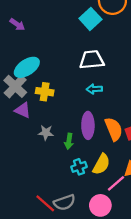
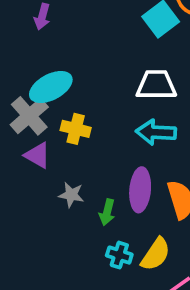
purple arrow: (17, 24) -> (42, 17), turned 64
cyan arrow: (94, 89) -> (156, 132), size x1.5
cyan cross: (79, 167) -> (119, 255), turned 32

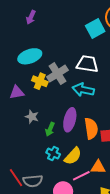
gray cross: (29, 116) -> (57, 74), moved
purple triangle: (38, 155) -> (17, 92), turned -49

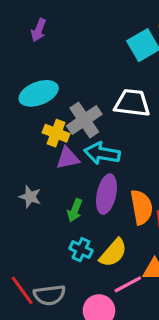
cyan arrow: (83, 90) -> (102, 153), moved
purple triangle: (17, 92) -> (68, 158), moved
gray star: (32, 117) -> (30, 197), moved

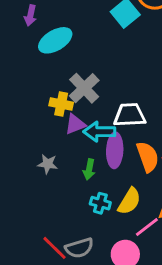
cyan ellipse: (39, 93) -> (55, 40), moved
white trapezoid: (132, 103) -> (130, 115), moved
cyan arrow: (102, 153) -> (99, 132), moved

